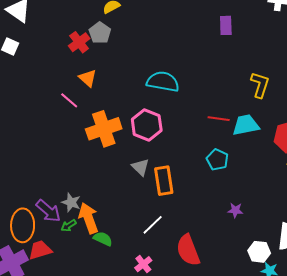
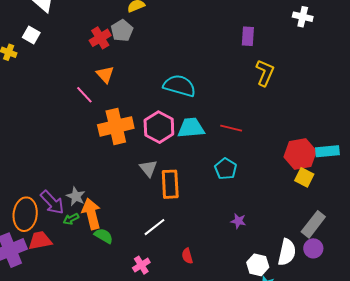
yellow L-shape: (260, 85) -> (265, 73), moved
cyan trapezoid: (246, 125) -> (191, 128), moved
red semicircle: (188, 250) -> (187, 256), size x0.5

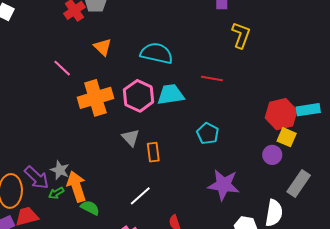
orange triangle: (105, 74) -> (103, 47), moved
red line: (231, 128) -> (212, 79), moved
orange rectangle: (170, 184) -> (153, 152), size x0.7
purple star: (238, 221) -> (224, 185), size x2.0
purple circle: (313, 248) -> (272, 155), moved

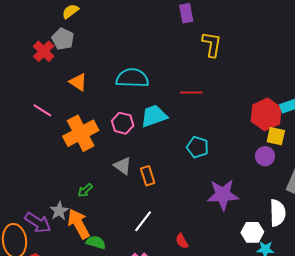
pink hexagon: (139, 96) -> (123, 123), size x0.7
gray star: (60, 170) -> (59, 211), turned 30
green arrow: (56, 193) -> (85, 190), moved

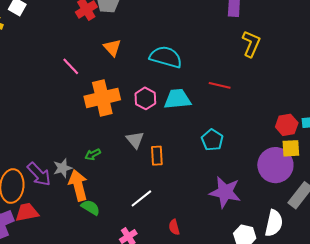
red hexagon: (266, 114) -> (287, 125), size x0.7
yellow square: (276, 136) -> (291, 148), turned -30
purple circle: (265, 156) -> (275, 165), size x1.8

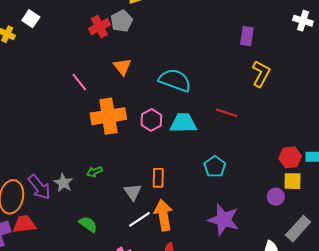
gray triangle: (135, 140) -> (133, 192), moved
purple circle: (275, 165) -> (276, 197), size x0.5
gray star: (63, 168) -> (63, 183), turned -30
orange arrow: (78, 185) -> (163, 215), moved

